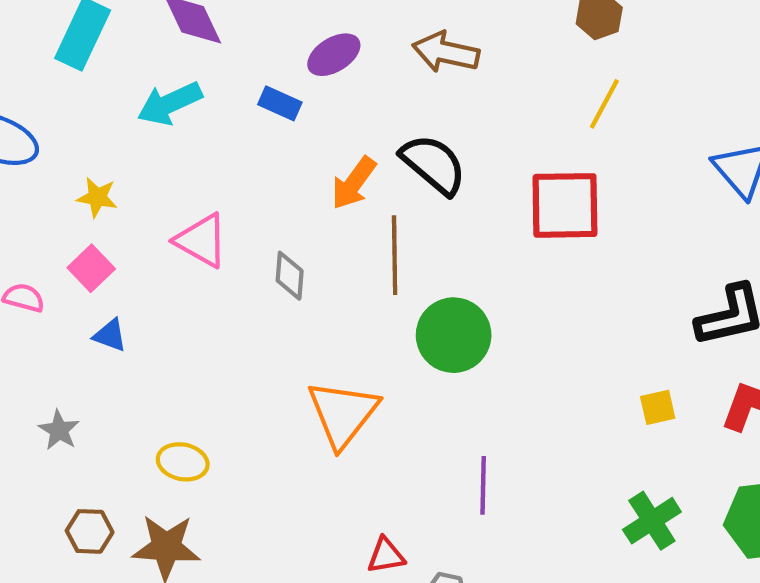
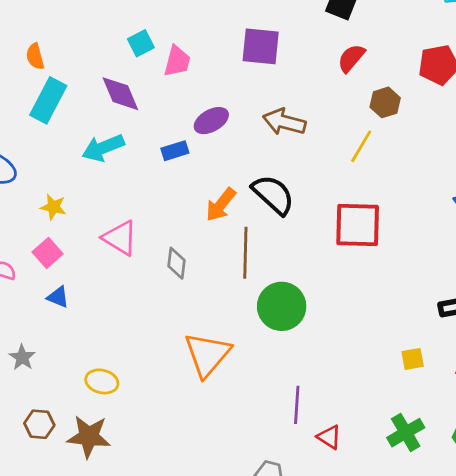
blue rectangle: (280, 103) -> (175, 151), turned -44
yellow line: (604, 104) -> (361, 146), moved
red triangle: (386, 556) -> (329, 437), moved, turned 40

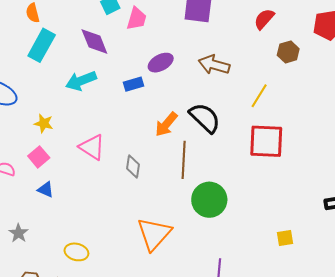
yellow line: (361, 146) -> (259, 96), moved
yellow square: (413, 359) -> (285, 238), moved

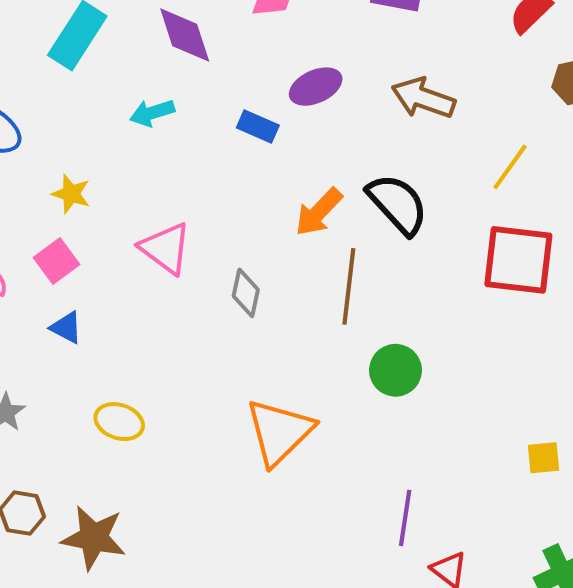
cyan arrow: (81, 81) -> (152, 113), size x0.7
blue rectangle: (133, 84) -> (258, 126), turned 36
green circle: (209, 200) -> (395, 370), size x0.7
yellow ellipse: (76, 252) -> (119, 422), moved

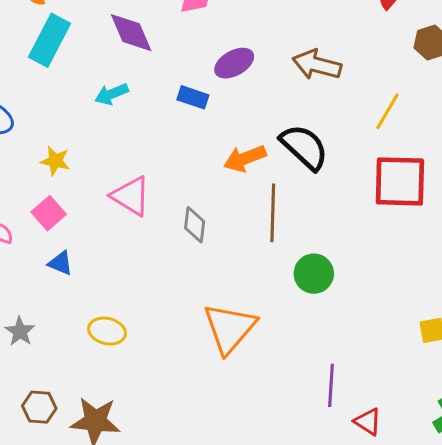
orange arrow: (319, 212) -> (245, 158), turned 30

